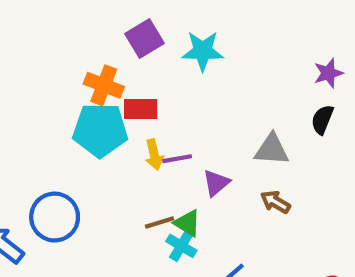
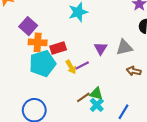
purple square: (144, 38) -> (28, 26), moved
purple triangle: (216, 183) -> (101, 48), moved
cyan cross: (181, 246) -> (97, 105), turned 32

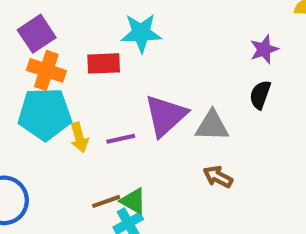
red rectangle: (58, 48) -> (104, 63), moved
purple triangle: (101, 48) -> (166, 116), size x1.6
yellow arrow: (71, 67) -> (79, 137), moved

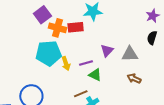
orange cross: (46, 70) -> (57, 28), moved
purple triangle: (166, 116) -> (107, 51), size x0.6
green triangle: (133, 201) -> (95, 75), moved

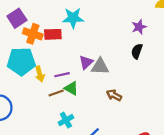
gray triangle: (130, 54) -> (100, 66), moved
brown line: (81, 94) -> (56, 93), moved

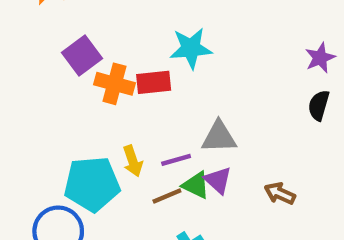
cyan pentagon: (21, 61) -> (92, 184), moved
purple triangle: (86, 62) -> (218, 180), moved, turned -32
gray triangle: (100, 66) -> (219, 137), moved

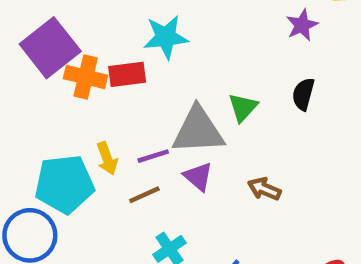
purple square: (82, 55) -> (50, 48), size x1.4
purple star: (320, 58) -> (302, 25), moved
gray triangle: (219, 137) -> (198, 131), size x1.4
green triangle: (196, 185) -> (243, 107), moved, turned 48

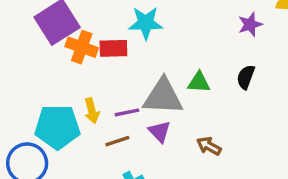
green triangle: (243, 107) -> (199, 82), turned 45

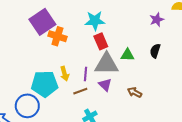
red rectangle: (113, 48) -> (101, 41), moved, turned 70
purple line: (127, 112) -> (85, 74), turned -72

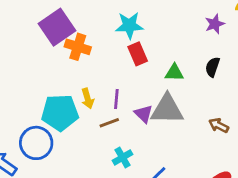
gray triangle: (107, 64) -> (167, 109), moved
brown arrow: (135, 92) -> (219, 125), moved

